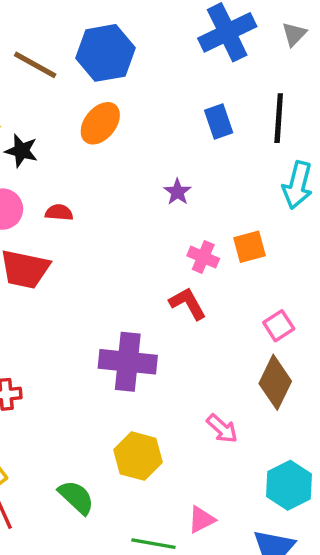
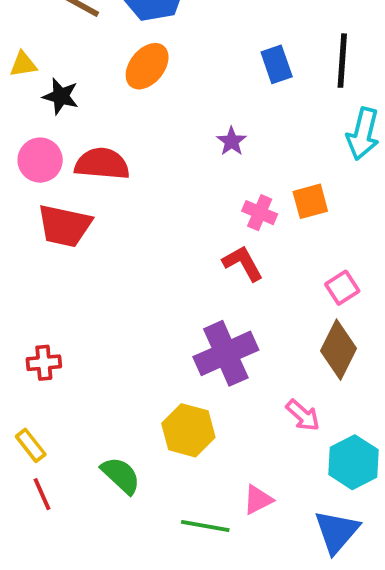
red semicircle: (59, 212) -> (102, 164), size x1.8
purple cross: (128, 362) -> (226, 353), moved, turned -30
pink arrow: (222, 429) -> (303, 415), moved

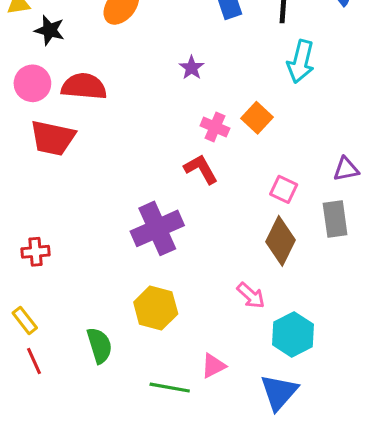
orange square: (310, 201) -> (257, 118), turned -32
pink square: (342, 288) -> (284, 189), turned -32
purple cross: (226, 353) -> (157, 228), moved
green semicircle: (121, 475) -> (100, 345), turned 30

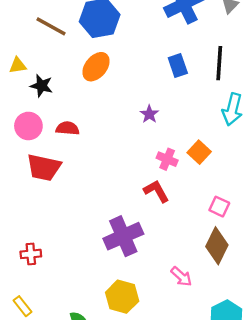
red semicircle: (84, 86) -> (68, 128), size x0.7
pink arrow: (251, 295) -> (181, 277), moved

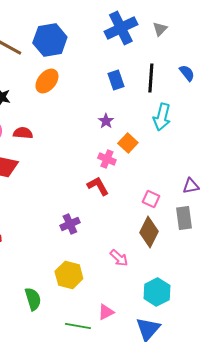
purple star: (149, 114) -> (106, 121), moved
orange square: (199, 152) -> (128, 143), moved
purple cross: (123, 236) -> (70, 224), size x0.6

